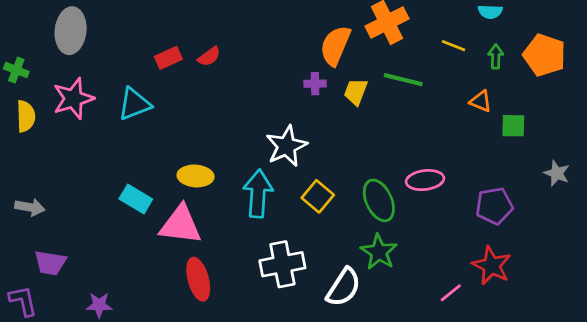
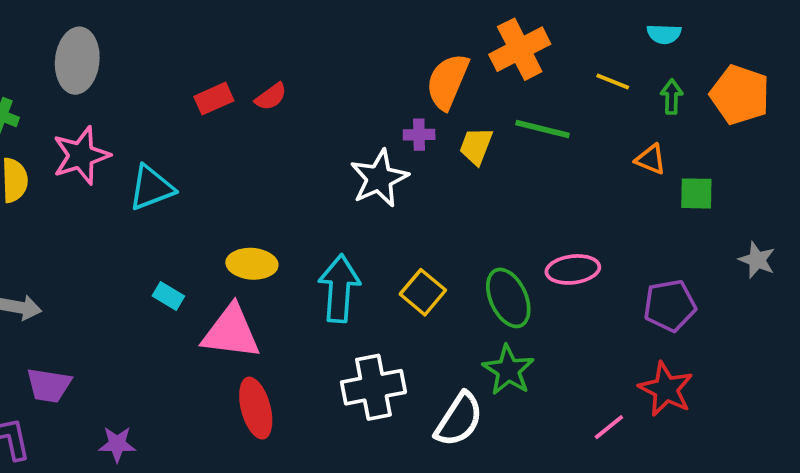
cyan triangle: (134, 104) -> (151, 188), moved
white star: (287, 146) -> (379, 178), moved
cyan rectangle: (136, 199) -> (168, 296), size x0.7

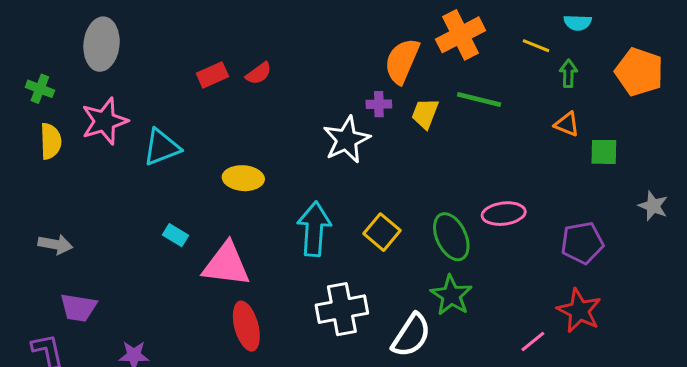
yellow line: (613, 81) -> (536, 46), moved
green arrow: (672, 97) -> (568, 73), moved
yellow ellipse: (252, 264) -> (243, 178), moved

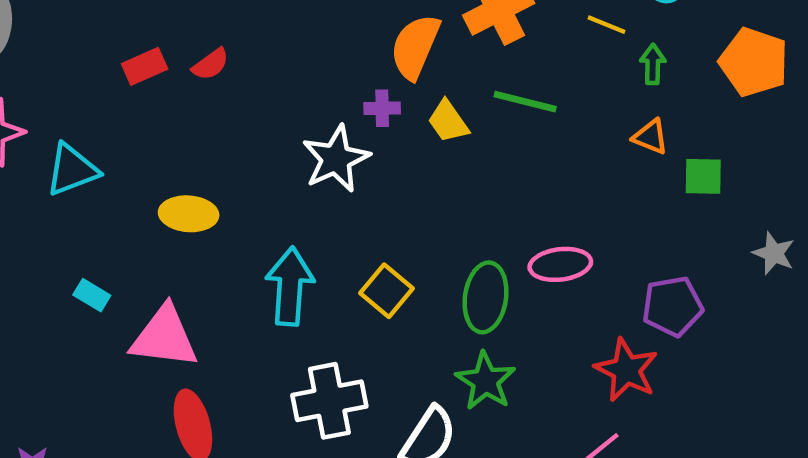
yellow trapezoid: (425, 113) -> (448, 121), turned -56
green ellipse: (451, 237) -> (486, 297), turned 33
red star: (579, 311) -> (626, 370), moved

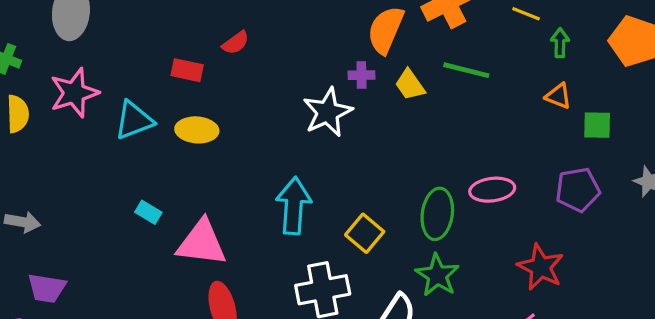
red rectangle: (145, 66) -> (187, 70), moved, turned 36
yellow ellipse: (189, 214) -> (197, 130), moved
yellow square: (387, 291) -> (365, 233), moved
purple pentagon: (672, 306) -> (578, 190), moved

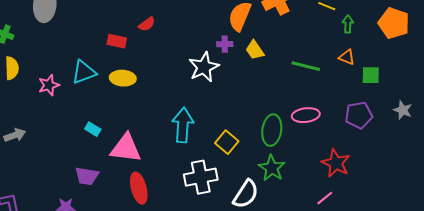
green line: (466, 70) -> (306, 66), moved
pink star: (74, 93) -> (49, 85), moved, size x0.7
gray arrow: (23, 222) -> (15, 135), turned -30
purple trapezoid: (47, 288) -> (87, 176), moved

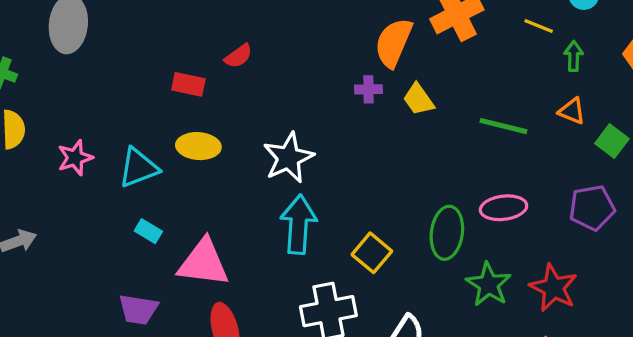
white star: (204, 67) -> (288, 158), moved
cyan triangle: (84, 72) -> (138, 168), moved
green square: (371, 75) -> (612, 141), turned 36
green star: (272, 168) -> (489, 284), moved

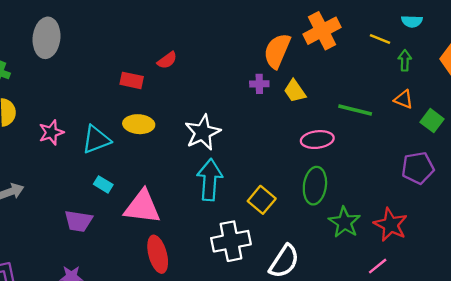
pink ellipse: (504, 208) -> (317, 140), moved
purple trapezoid: (138, 309) -> (78, 221), moved

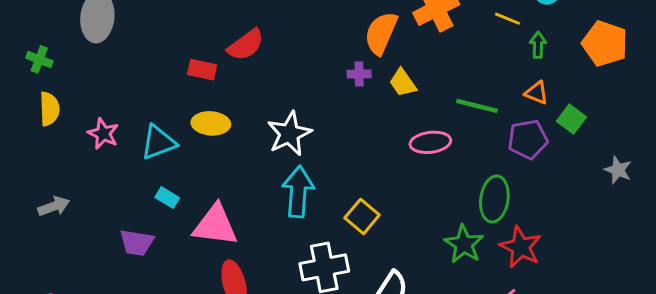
red semicircle: (167, 60) -> (246, 45), size x1.5
pink star: (51, 132) -> (103, 134), turned -30
purple pentagon: (418, 168) -> (528, 139), moved
green ellipse: (315, 186) -> (494, 199), moved

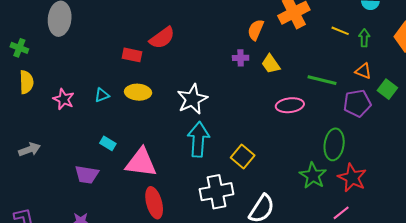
yellow line: (507, 19) -> (340, 31), moved
orange semicircle: (381, 33) -> (256, 30), size x0.7
cyan triangle: (158, 142) -> (102, 95), moved, size x0.6

